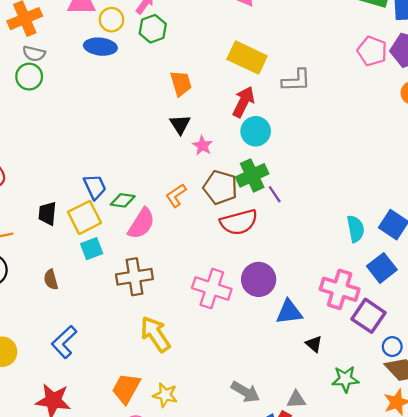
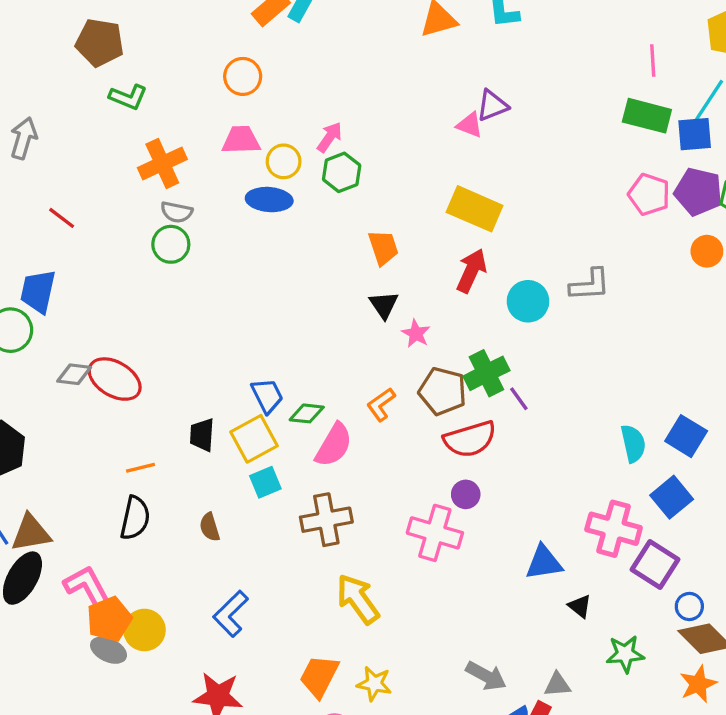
gray L-shape: (296, 80) -> (590, 285), moved
cyan circle: (256, 131) -> (528, 301), moved
purple circle: (259, 279) -> (466, 494), moved, size x0.6

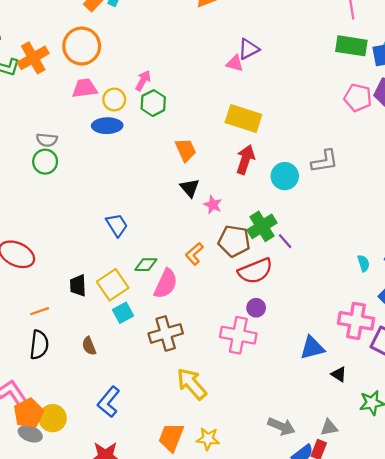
orange circle: (243, 76) -> (82, 46), size x1.5
orange cross: (162, 163) -> (33, 58), moved
blue trapezoid: (267, 396) -> (117, 225), moved
cyan semicircle: (633, 443) -> (363, 263), size x0.7

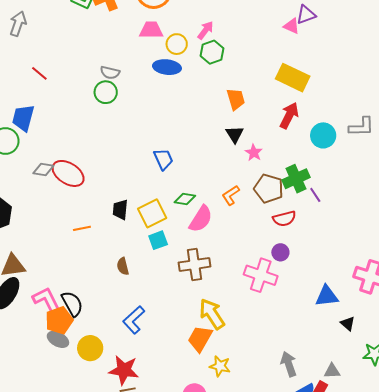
red semicircle: (255, 271) -> (284, 219), size x0.7
black semicircle: (39, 345) -> (72, 304), moved, turned -44
yellow circle: (53, 418) -> (90, 348), moved
gray arrow: (281, 426) -> (289, 364), turned -140
orange trapezoid: (171, 437) -> (200, 339), moved

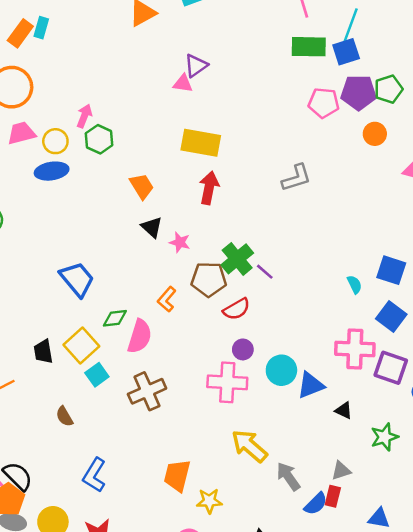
cyan circle: (323, 135) -> (281, 370), moved
blue trapezoid: (163, 159) -> (77, 279), size x1.4
yellow arrow: (212, 314) -> (249, 446), moved

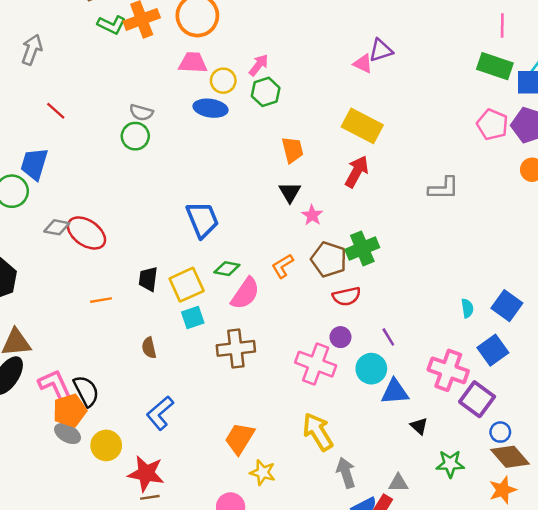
purple line: (265, 272) -> (388, 337), moved

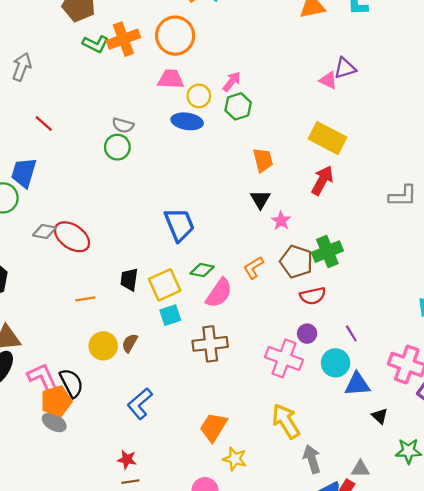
brown semicircle: (149, 348) -> (130, 343), turned 42
yellow circle: (106, 445) -> (103, 346), moved
red star: (146, 473) -> (127, 460), size x0.6

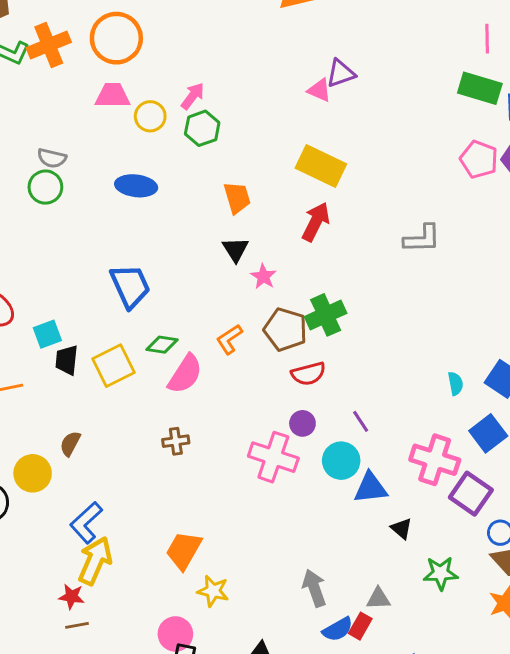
blue ellipse: (187, 121) -> (136, 186), moved
cyan square: (170, 315) -> (47, 334), moved
brown cross: (210, 344) -> (176, 441), size x0.6
yellow circle: (103, 346) -> (33, 473), moved
yellow arrow: (286, 421) -> (95, 561), moved, turned 57

